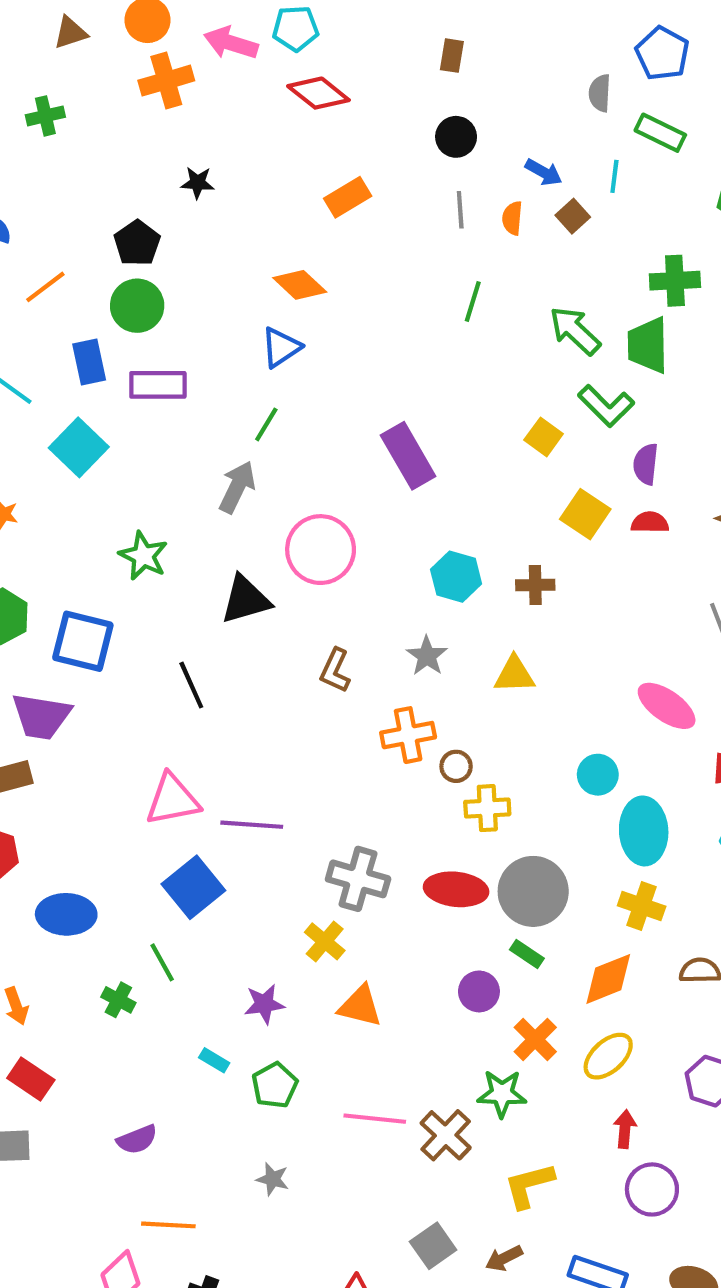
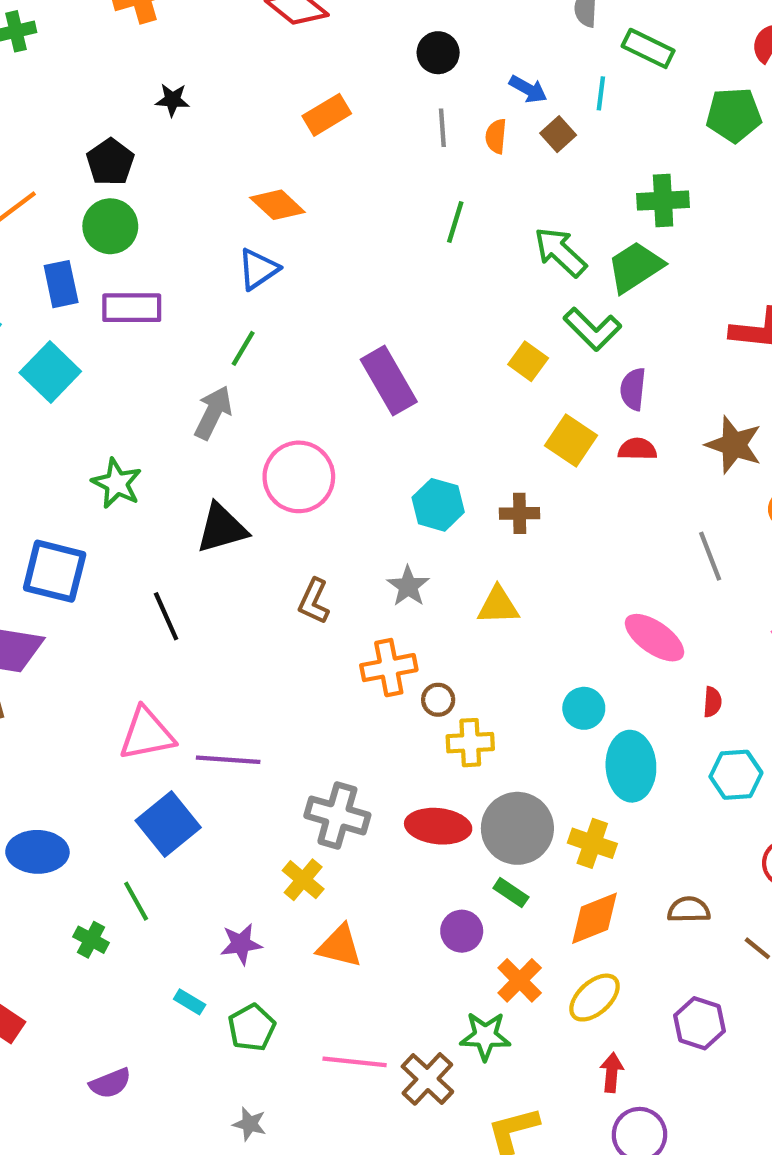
green trapezoid: (648, 345) -> (635, 267), turned 58
yellow cross: (642, 906) -> (592, 843), moved

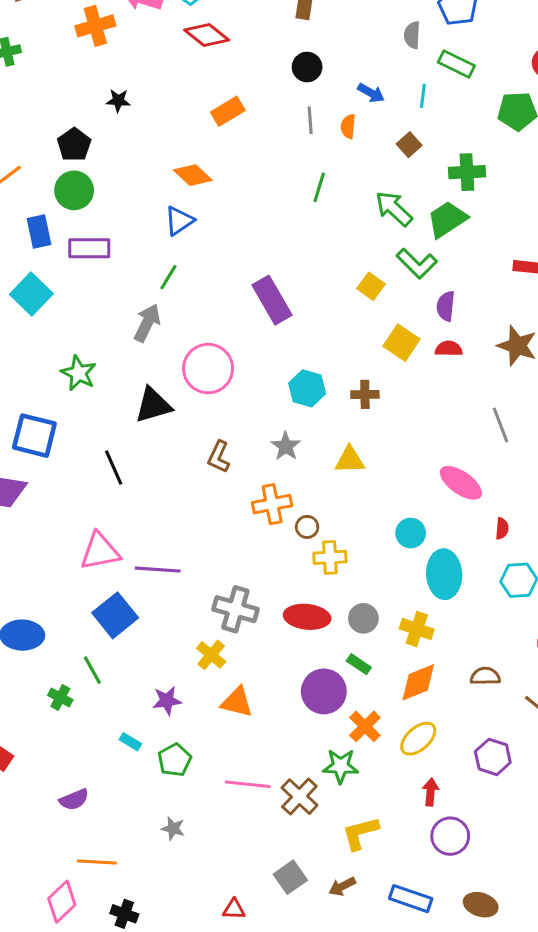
brown square: (558, 134) -> (409, 145), moved
gray circle: (517, 828) -> (363, 618), size x0.6
purple circle: (462, 931) -> (324, 691), size x1.5

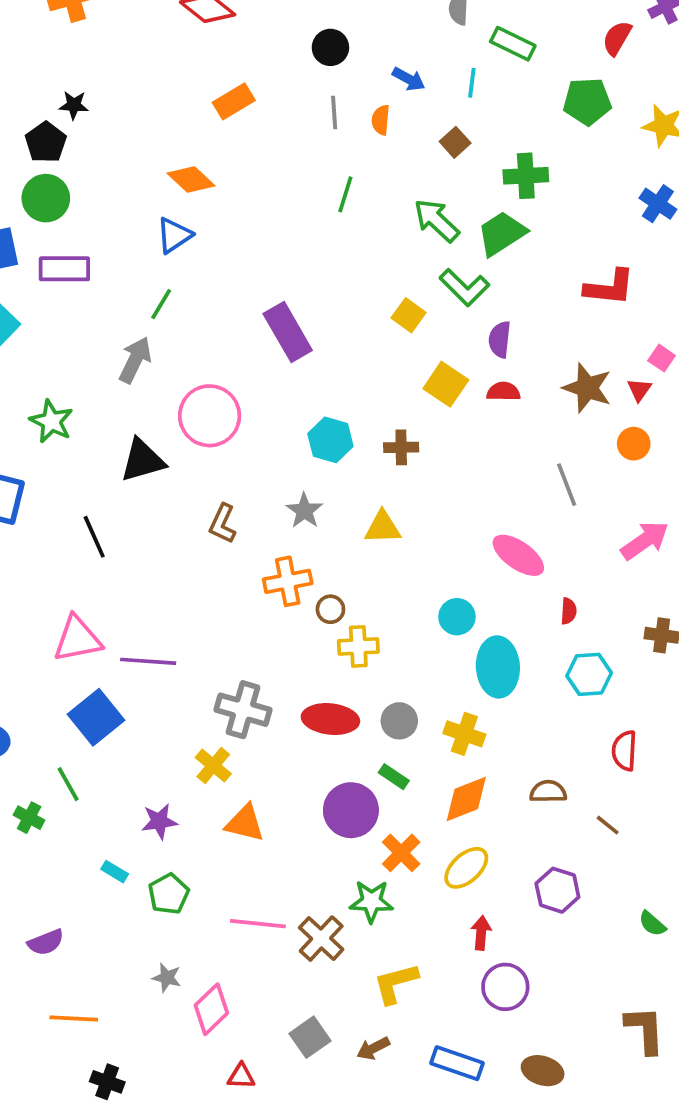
black star: (118, 101) -> (74, 105), moved
pink diamond: (62, 902) -> (211, 1009), moved

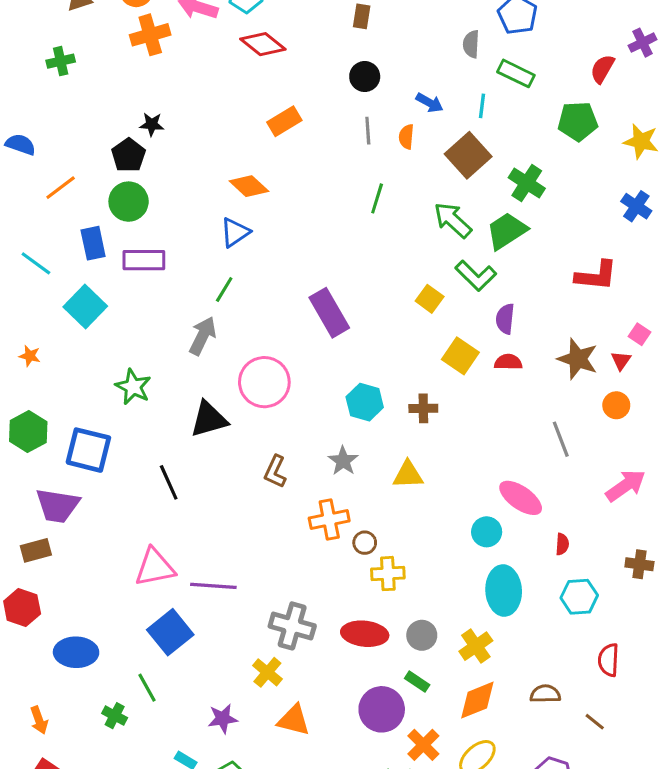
brown square: (455, 142) -> (468, 155), size x1.8
green cross: (526, 176) -> (527, 183), turned 36
cyan circle: (457, 617) -> (487, 532), moved
yellow cross: (464, 734) -> (476, 646), turned 36

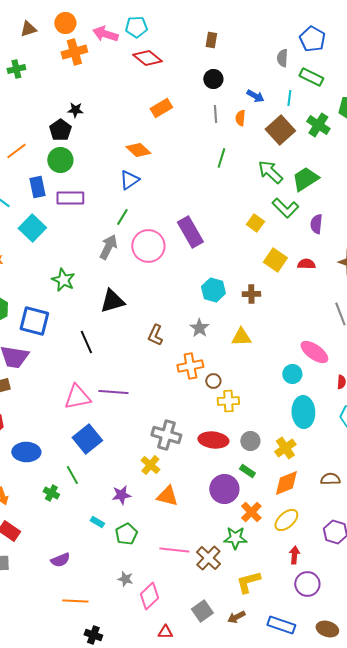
green cross: (527, 183) -> (318, 125), moved
purple semicircle: (505, 319) -> (316, 224), moved
pink circle: (264, 382) -> (148, 246), moved
purple line: (213, 586) -> (113, 392), moved

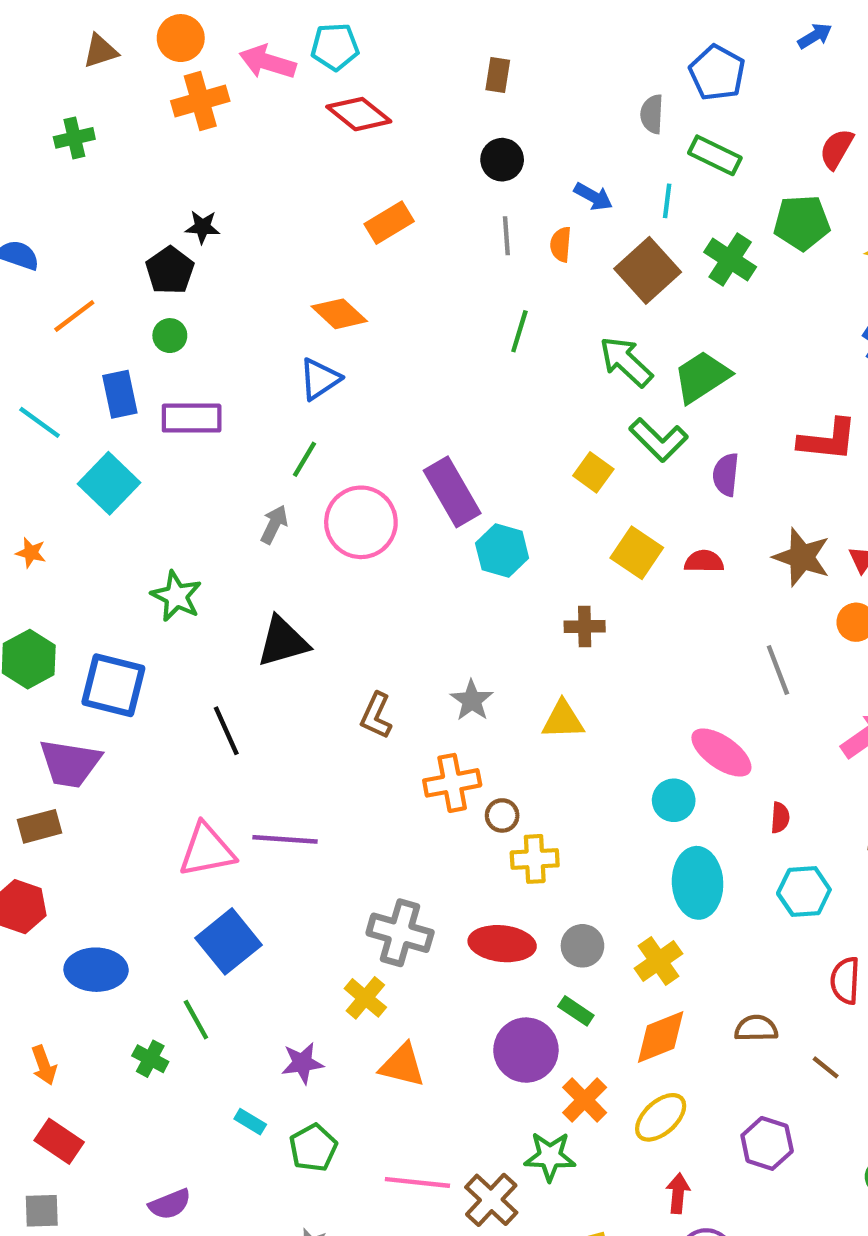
green circle: (60, 160) -> (170, 336), size x0.6
gray arrow: (108, 247) -> (274, 524), size x0.7
cyan hexagon: (213, 290) -> (502, 551), moved

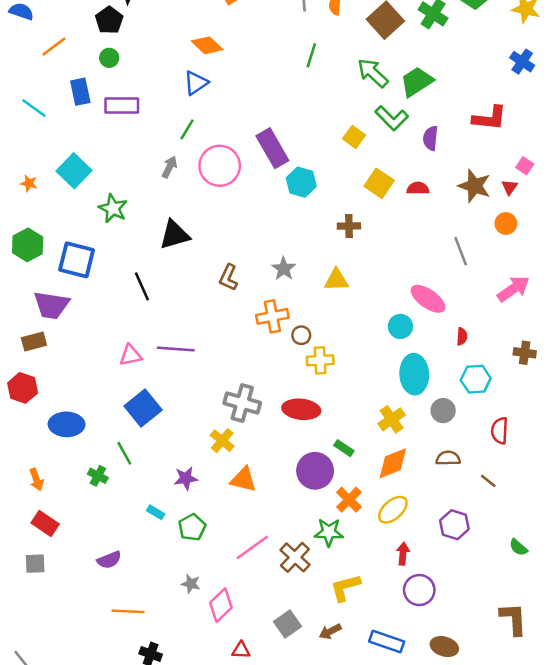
cyan square: (109, 483) -> (74, 171), moved
pink triangle: (207, 850) -> (131, 355), size x0.7
gray circle: (582, 946) -> (443, 411), moved
pink line: (417, 1182) -> (252, 547), turned -42

